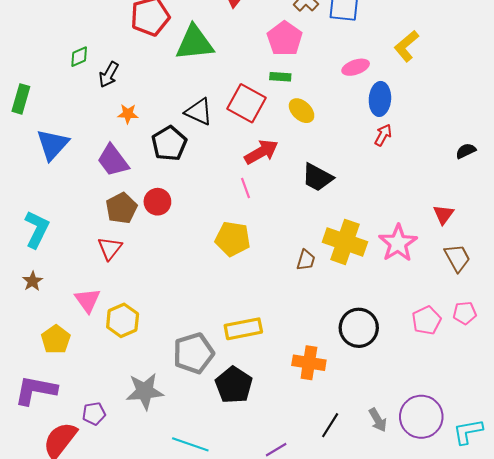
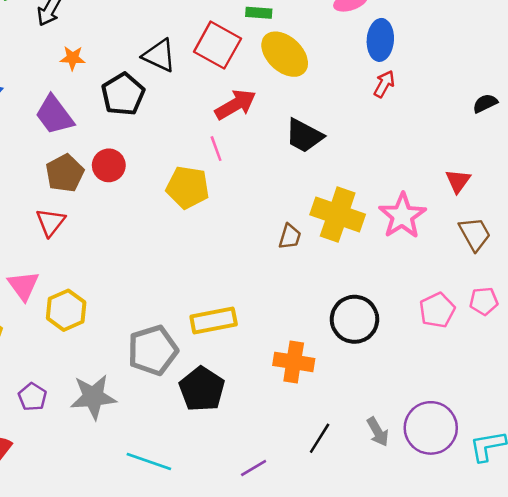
yellow ellipse: (302, 111) -> (285, 54), size x1.5
yellow pentagon: (233, 239) -> (188, 187), moved
purple pentagon: (94, 414) -> (32, 397), moved, turned -30

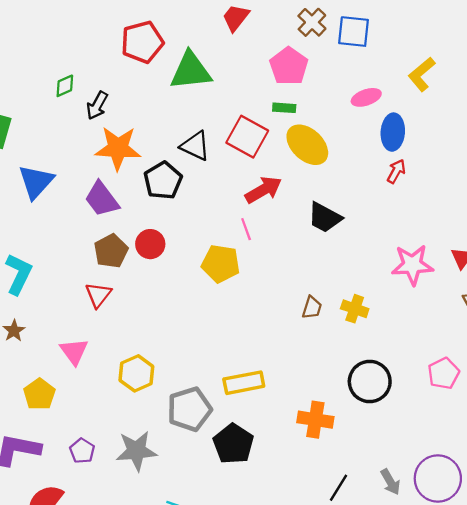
orange star: (73, 58) -> (118, 148), size x2.0
yellow cross: (338, 215) -> (355, 309), moved, size x0.6
pink star: (402, 216) -> (412, 265), moved, turned 30
yellow hexagon: (66, 310) -> (136, 373), moved

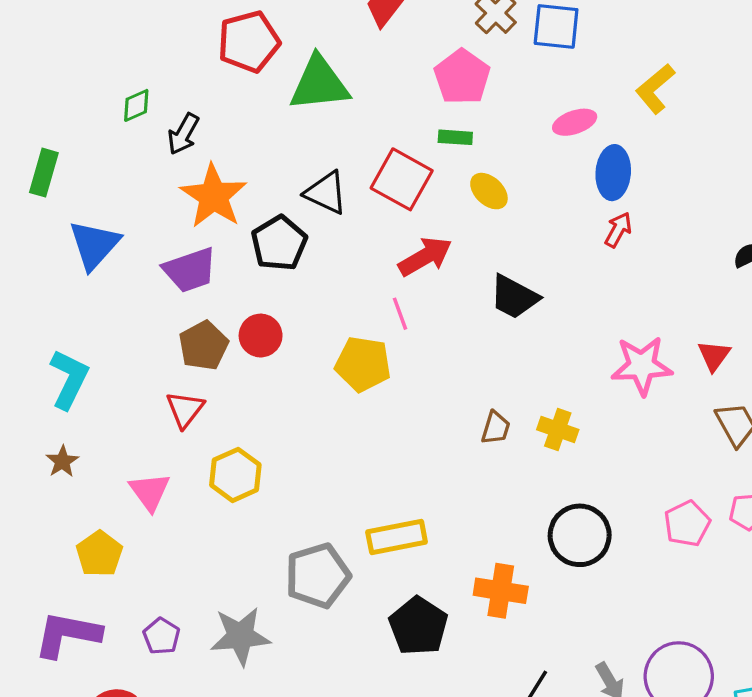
yellow ellipse: (307, 145) -> (489, 191), size x0.6
orange star: (118, 148) -> (214, 196), turned 30
purple trapezoid: (102, 199) -> (190, 270), turned -72
yellow hexagon: (136, 373) -> (235, 475), moved
black pentagon: (233, 444) -> (418, 626), moved

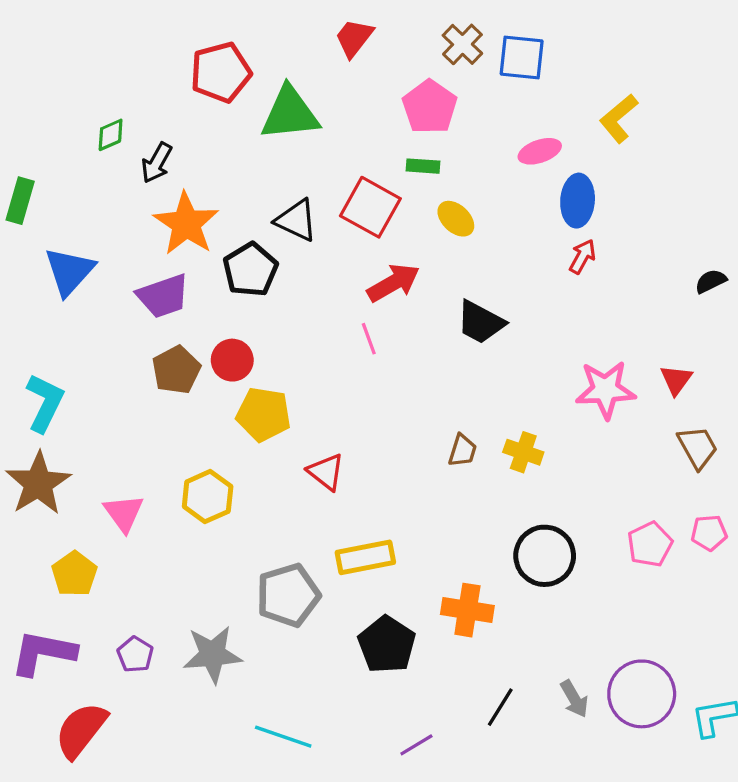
yellow pentagon: (363, 364) -> (263, 414), moved
red triangle: (185, 409) -> (326, 472), moved, turned -30
brown star: (62, 461) -> (38, 483), size x2.0

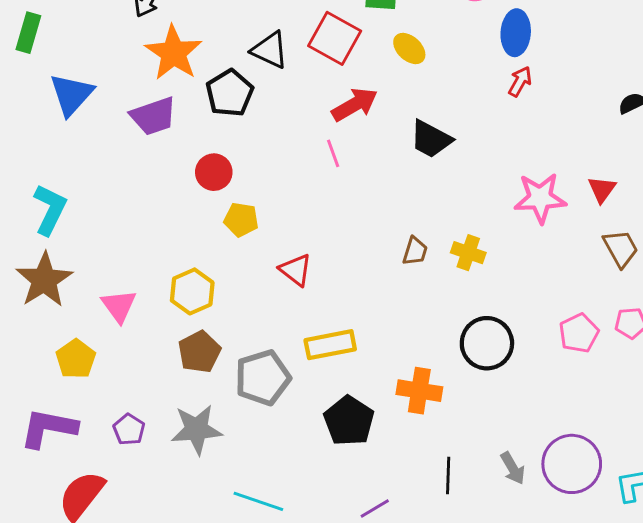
brown pentagon: (176, 370) -> (199, 352), moved
yellow pentagon: (263, 414) -> (241, 220), size x0.7
black line: (500, 707) -> (448, 475), turned -30

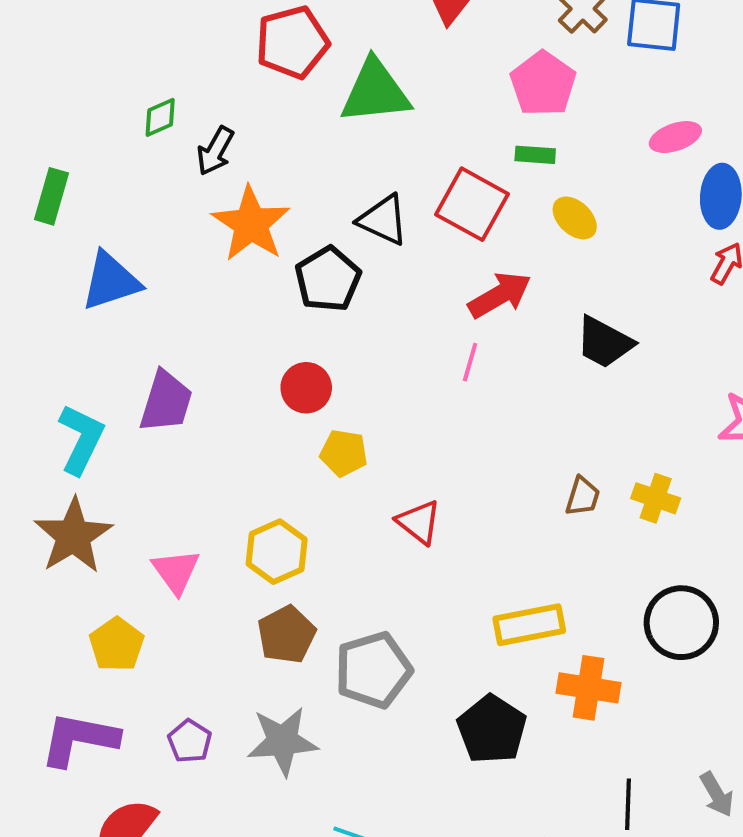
blue triangle: (71, 95) -> (111, 281), turned 30
purple trapezoid: (153, 116) -> (166, 402), moved, turned -54
pink line: (333, 153) -> (470, 362), turned 36
yellow rectangle: (330, 345) -> (529, 625), moved

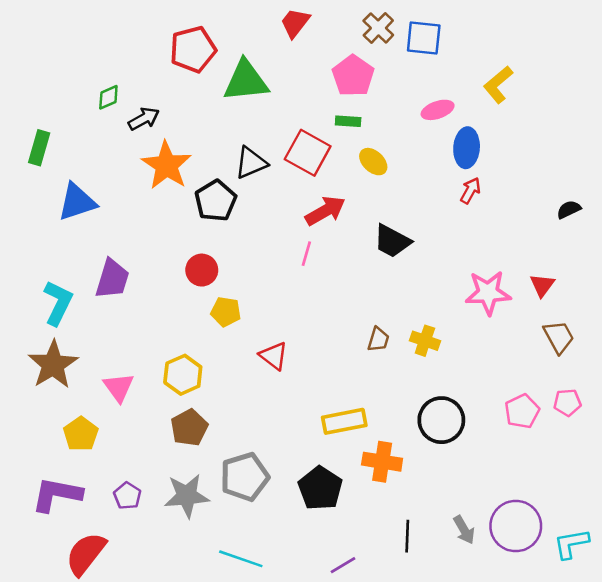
black arrow: (215, 151) -> (144, 119), turned -148
black triangle: (383, 220) -> (251, 163), turned -48
gray pentagon: (373, 670) -> (245, 477), moved

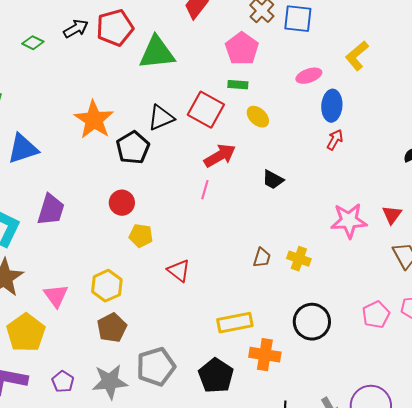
green diamond: (108, 97) -> (33, 43), moved, turned 50
black arrow: (144, 119) -> (76, 29), moved
black trapezoid: (392, 241) -> (273, 180), size x0.7
yellow pentagon: (81, 434) -> (26, 333), size x1.4

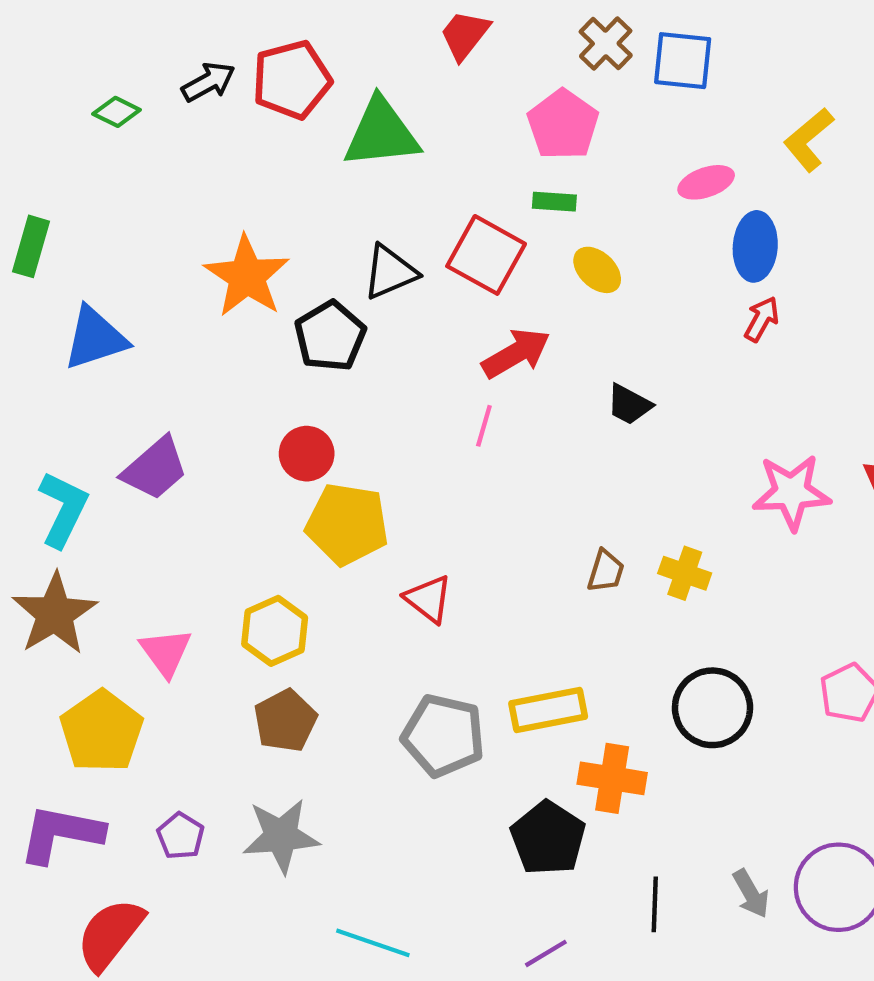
purple trapezoid: (51, 210) -> (155, 469), turned 32
yellow pentagon: (141, 236) -> (347, 524), size x1.6
gray pentagon: (156, 367) -> (443, 736), moved, turned 30
black pentagon: (216, 376) -> (548, 838), moved

